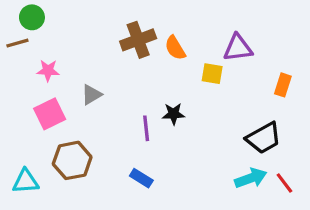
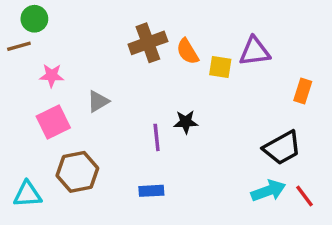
yellow square: (212, 74) -> (220, 67), moved
blue rectangle: (141, 178) -> (151, 191), turned -35

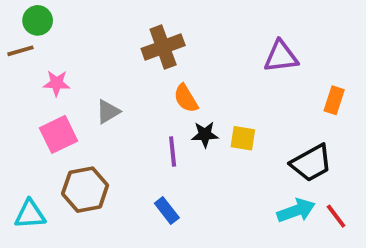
orange semicircle: (188, 51) -> (186, 98), moved
yellow square: (220, 67) -> (243, 138), moved
blue rectangle: (151, 191) -> (167, 210), turned 55

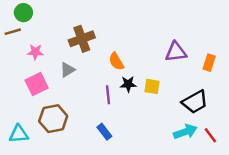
brown cross: (163, 47) -> (82, 39), moved
purple triangle: (281, 57) -> (176, 52), moved

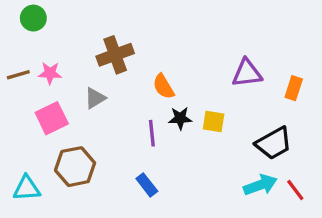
brown line: (13, 32) -> (18, 75), moved

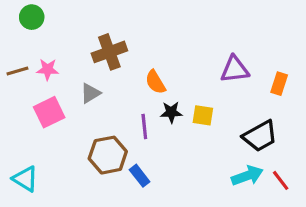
brown hexagon: (75, 167) -> (108, 155), moved
cyan triangle: (27, 188) -> (25, 179), turned 36

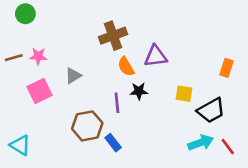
brown cross: (109, 52) -> (113, 36), moved
purple triangle: (235, 69) -> (156, 56), moved
yellow square: (203, 115) -> (184, 94), moved

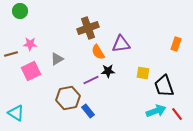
brown line: (14, 58) -> (11, 54), moved
orange rectangle: (226, 68) -> (176, 44), moved
purple line: (117, 103) -> (91, 80), turned 70
black trapezoid: (211, 110) -> (164, 86), turned 100

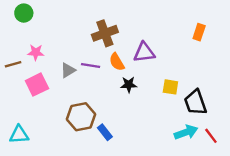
orange rectangle: (176, 44) -> (199, 32), moved
purple line: (91, 80) -> (91, 65), moved, turned 35
cyan triangle: (16, 113) -> (19, 135), turned -36

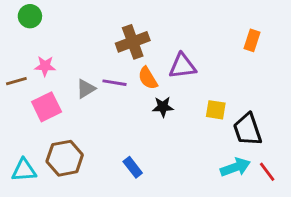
brown hexagon: (81, 117) -> (65, 158), moved

